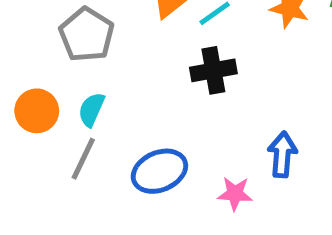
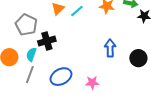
black cross: (213, 70) -> (47, 41), moved
blue arrow: (282, 154) -> (110, 48), moved

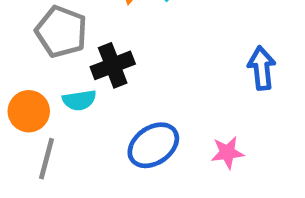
cyan semicircle: (31, 55) -> (79, 100), turned -112
gray line: (30, 75) -> (46, 159), moved

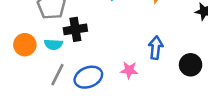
pink star: (227, 153) -> (129, 70), moved
gray line: (46, 159) -> (57, 75), moved

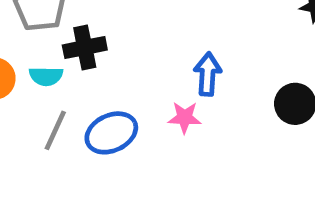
blue arrow: (156, 48) -> (208, 74), moved

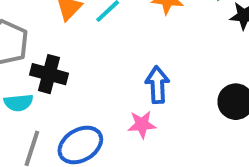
black cross: (85, 47) -> (49, 74), turned 33

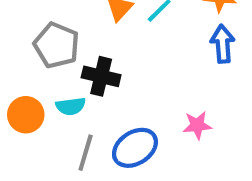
blue arrow: (157, 85) -> (223, 44), moved

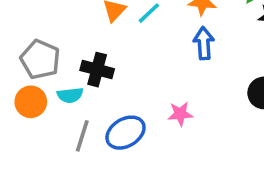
gray pentagon: (56, 45) -> (40, 59), moved

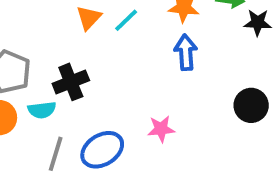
black cross: (97, 70) -> (71, 82), turned -36

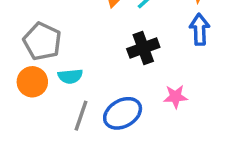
black cross: (71, 82) -> (143, 48), moved

